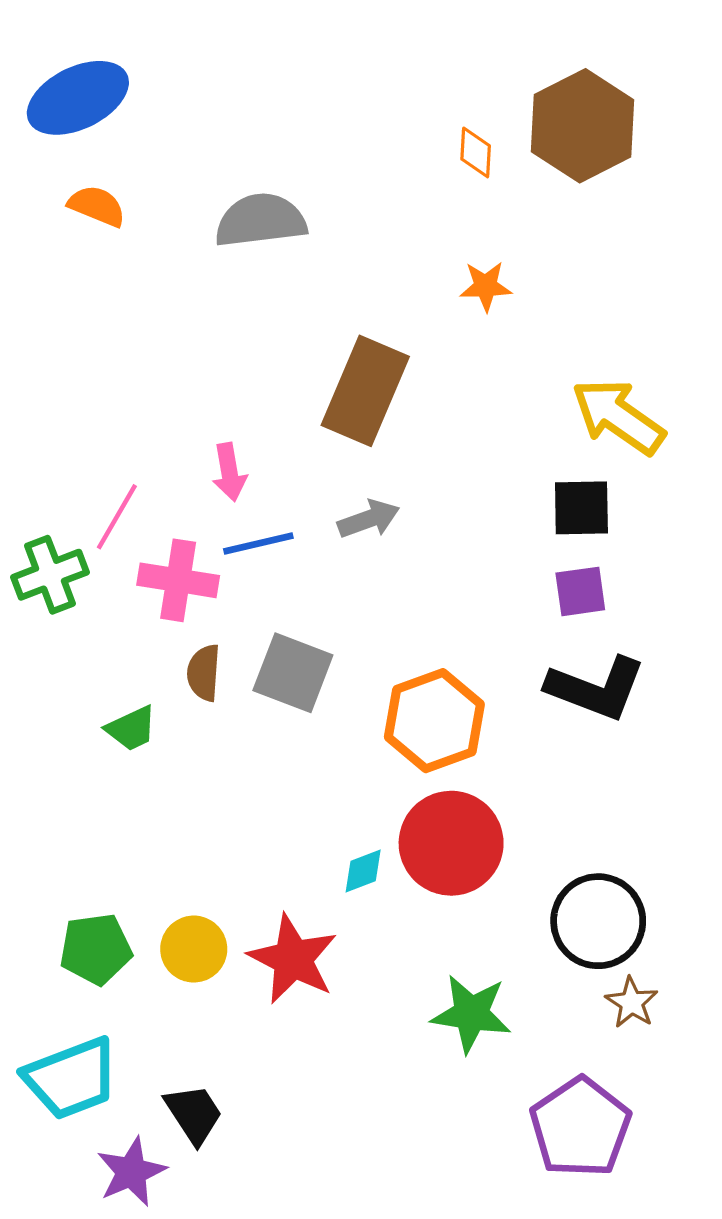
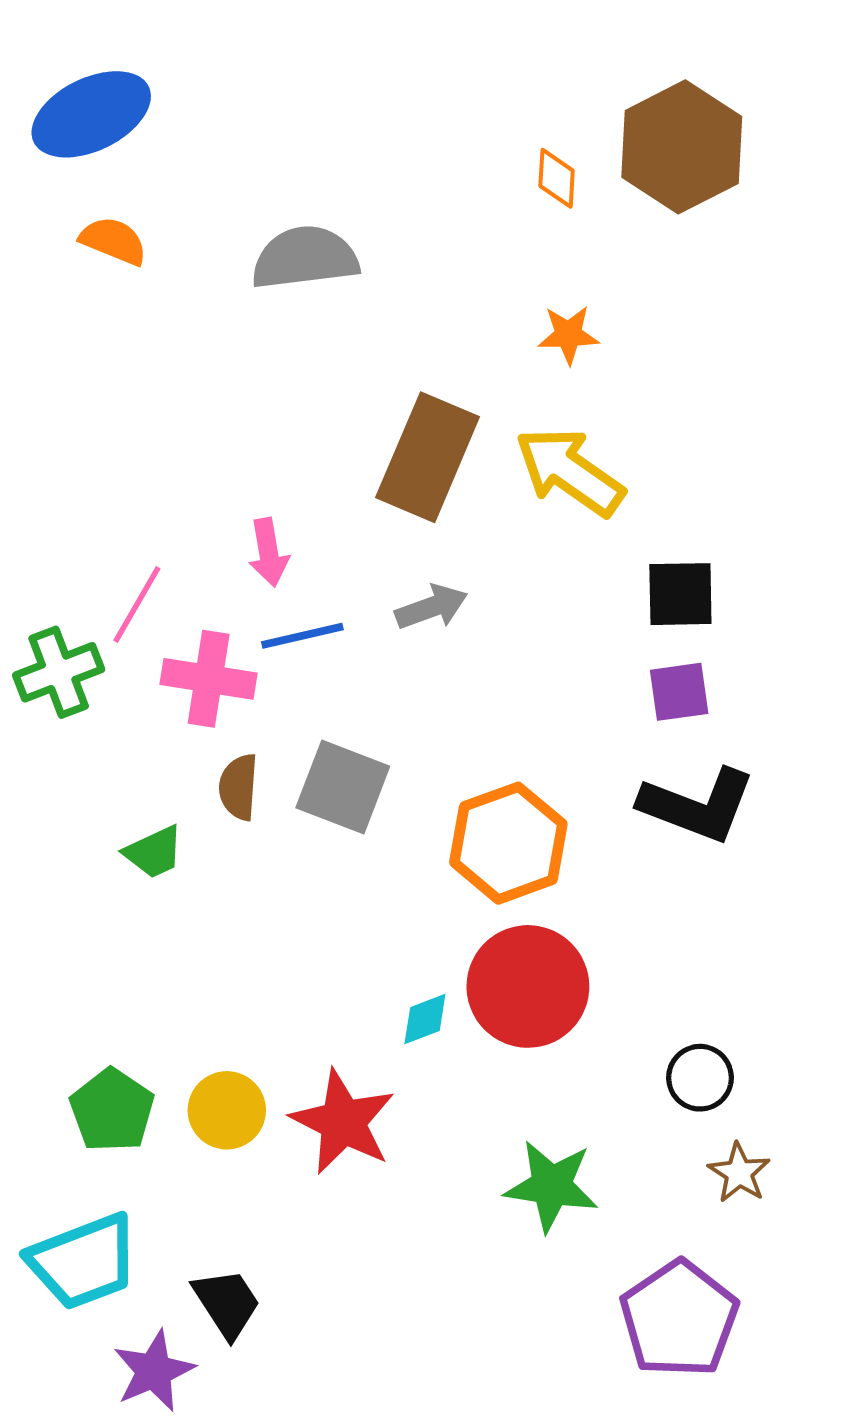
yellow arrow: (618, 417) -> (570, 472), moved
black circle: (598, 921) -> (700, 1078), size x0.6
green pentagon: (96, 949) -> (112, 1110), turned -30

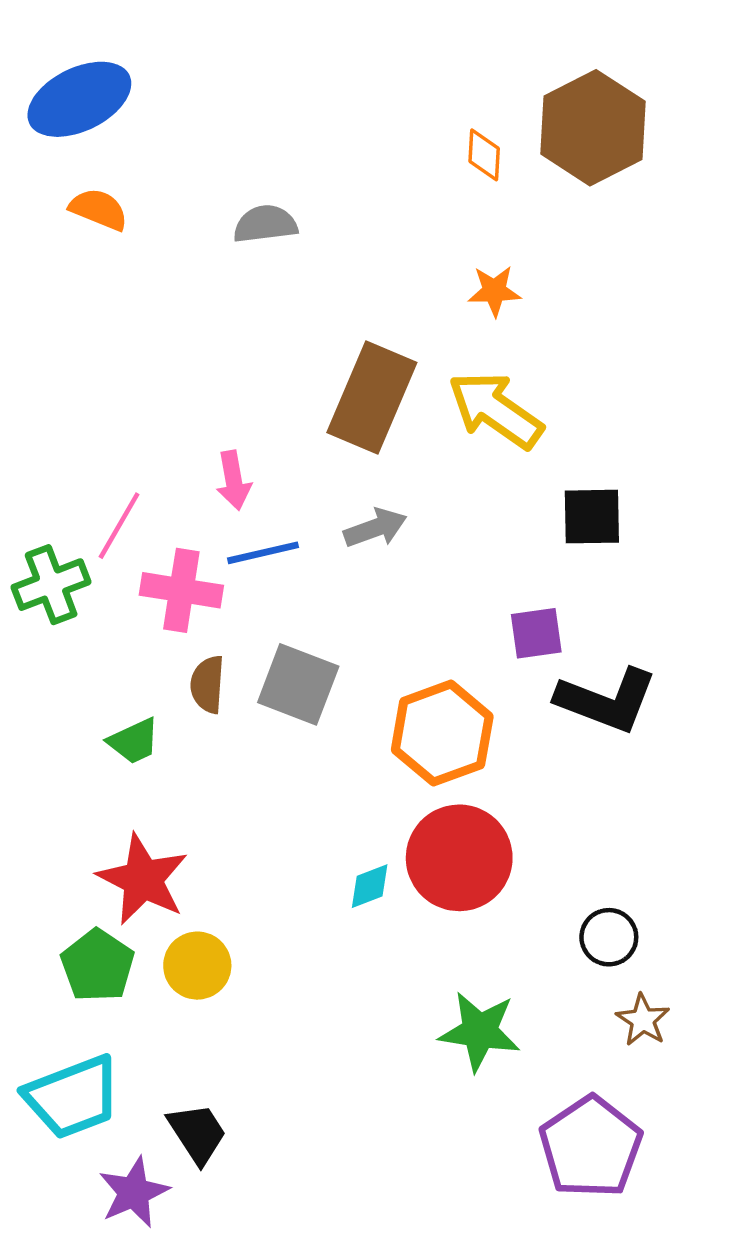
gray semicircle: (305, 258) -> (265, 224), size x0.7
purple square: (679, 692) -> (536, 633), moved
red star: (343, 1122) -> (143, 879), moved

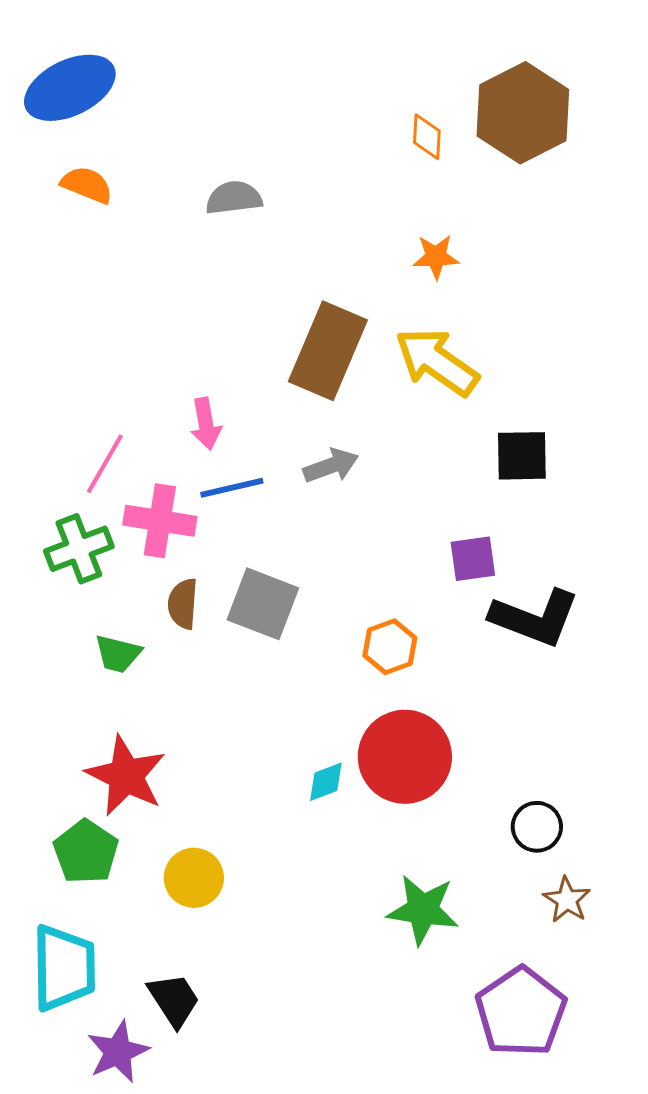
green cross: (51, 585) -> (79, 549), moved
orange hexagon: (442, 733) -> (390, 647), size x0.6
green trapezoid: (134, 741) -> (118, 654), turned 39
yellow circle: (197, 966) -> (194, 878), moved
cyan trapezoid: (73, 1097) -> (64, 968), turned -70

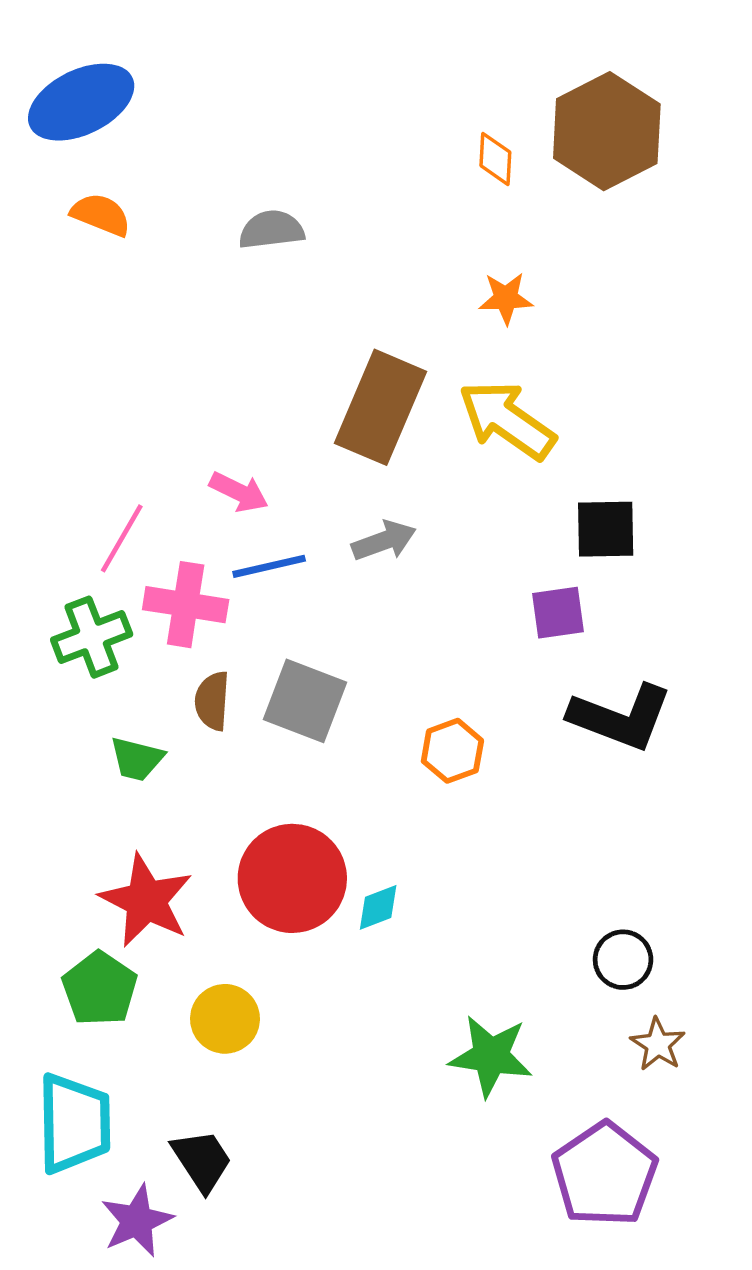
pink arrow: (206, 424) -> (239, 492), turned -54
purple square: (473, 559) -> (558, 613), moved
red circle: (405, 757) -> (292, 878), moved

